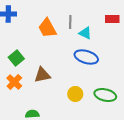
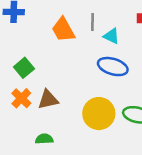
brown triangle: (42, 75) -> (48, 100), moved
yellow circle: (75, 94) -> (99, 114), size x1.6

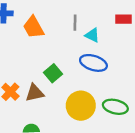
orange trapezoid: (63, 30) -> (33, 27), moved
green square: (24, 68) -> (53, 73), moved

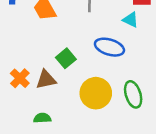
cyan triangle: (92, 35) -> (131, 20), moved
green ellipse: (115, 107) -> (133, 94), turned 60

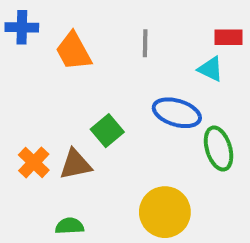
yellow circle: (96, 93) -> (165, 212), moved
green ellipse: (133, 94) -> (219, 149), moved

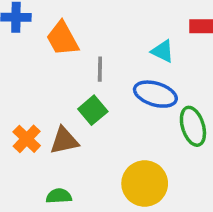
gray line: (145, 43) -> (100, 69), moved
cyan triangle: (211, 69) -> (163, 51), moved

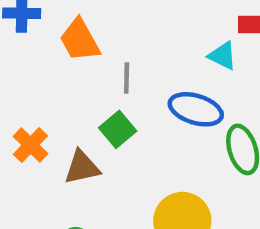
cyan triangle: (163, 51) -> (223, 56), moved
orange cross: (27, 139) -> (31, 145), moved

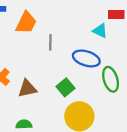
orange trapezoid: (80, 40) -> (26, 23), turned -125
green square: (118, 129) -> (65, 87), moved

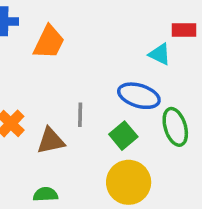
gray line: (50, 42) -> (80, 115), moved
green square: (65, 87) -> (123, 136), moved

